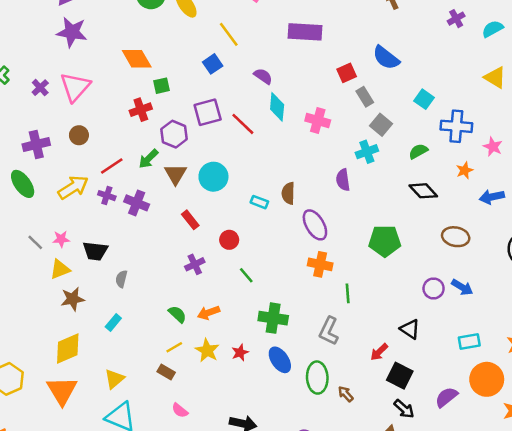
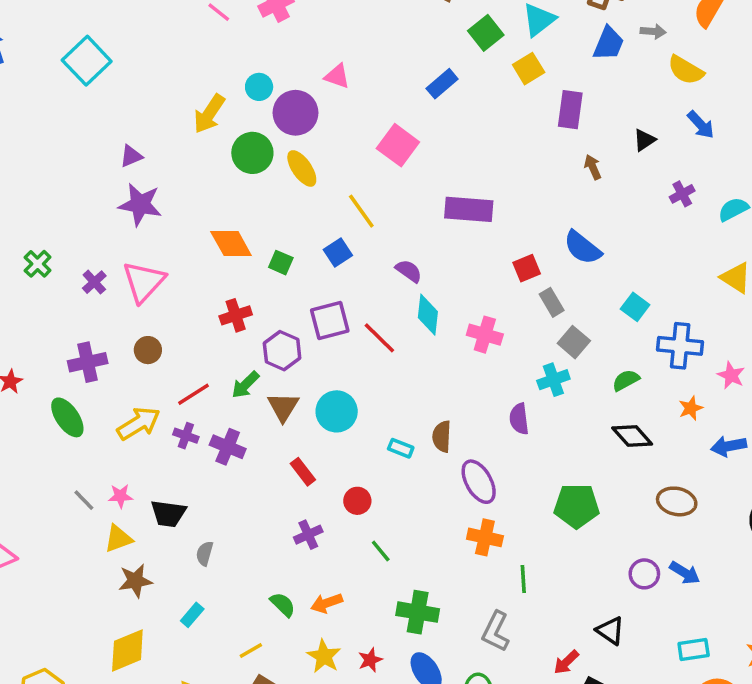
green square: (162, 86) -> (281, 263), moved, turned 35
yellow line: (174, 347) -> (251, 650), moved

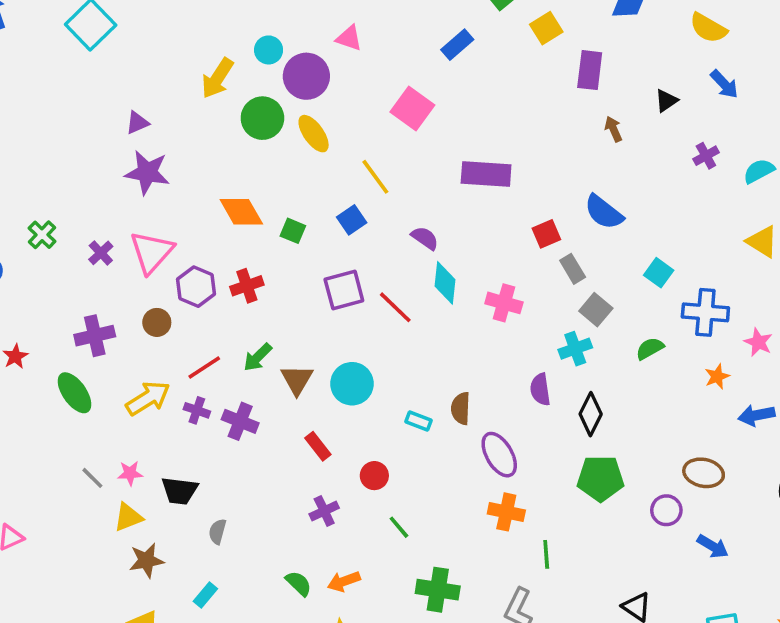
purple hexagon: (282, 351) -> (196, 287), moved
black diamond: (632, 436) -> (591, 414), moved, turned 69
purple circle: (644, 574) -> (666, 510), moved

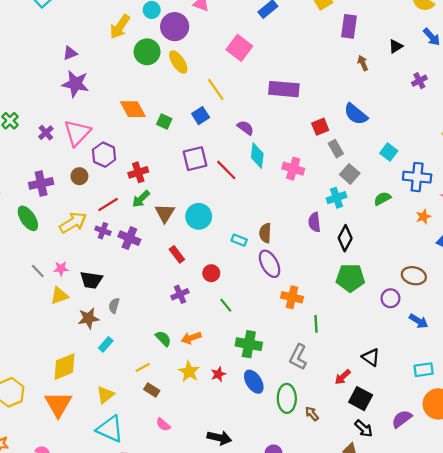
red cross: (247, 286) -> (138, 172), moved
purple ellipse: (499, 455) -> (270, 264), moved
brown star: (146, 560) -> (89, 318), moved

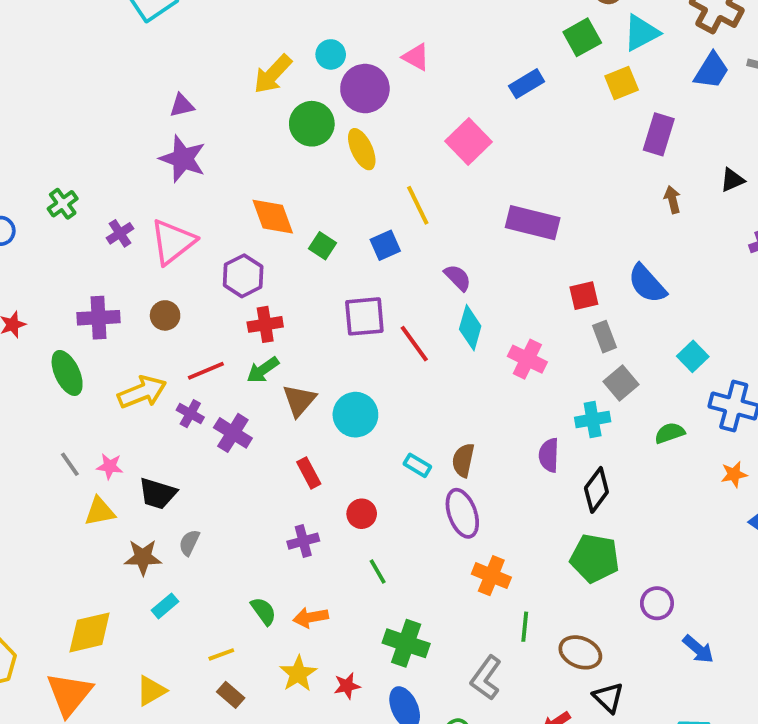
purple hexagon: (104, 155) -> (243, 276), moved
brown ellipse: (414, 276) -> (580, 652), moved

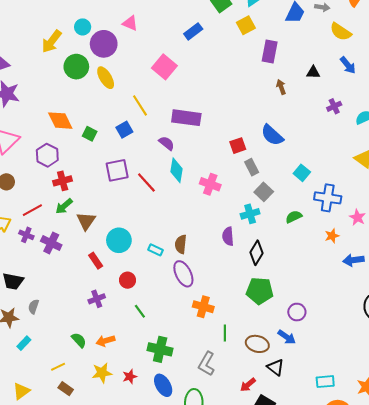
black triangle: (732, 180) -> (313, 72), turned 32
purple rectangle: (533, 223) -> (186, 118), moved
cyan circle: (355, 415) -> (119, 240), moved
blue arrow: (698, 649) -> (287, 337), moved
yellow star: (298, 674) -> (102, 373), turned 30

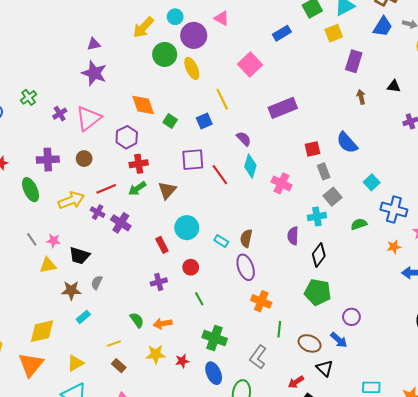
purple rectangle: (186, 118) -> (283, 108), moved, turned -36
brown triangle: (86, 221) -> (167, 190), moved

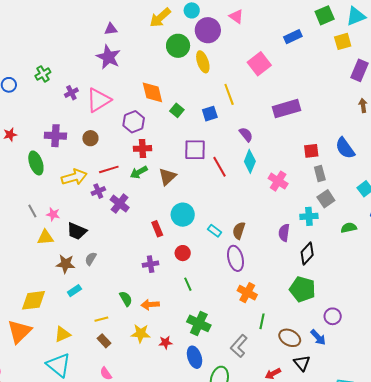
purple cross: (98, 212) -> (98, 191), turned 32

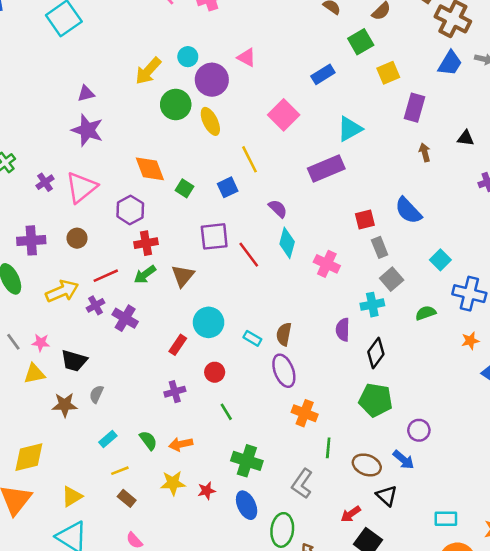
cyan triangle: (356, 16) -> (350, 129), moved
red rectangle: (157, 229) -> (178, 345), turned 63
cyan rectangle: (74, 291) -> (108, 439), moved

